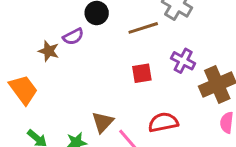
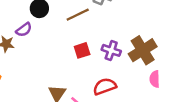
purple cross: (183, 61) -> (111, 50), moved

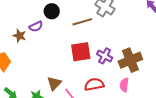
red square: (82, 50) -> (81, 52), size x1.5
pink semicircle: (155, 79) -> (124, 85), moved

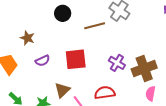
purple semicircle: (36, 26) -> (42, 61), moved
red square: (81, 52) -> (76, 59), moved
pink semicircle: (124, 85) -> (151, 94), moved

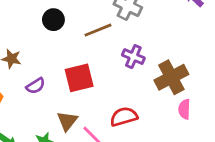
purple cross: (117, 63) -> (133, 57), moved

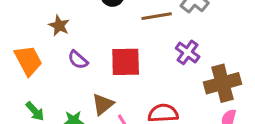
purple semicircle: (36, 86) -> (78, 60), turned 60

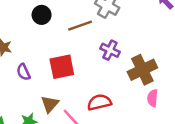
purple semicircle: (78, 60) -> (23, 72), turned 35

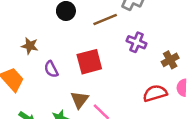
brown cross: (142, 70) -> (170, 60), size x0.6
red semicircle: (99, 102) -> (155, 93), moved

